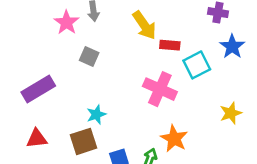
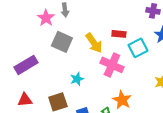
yellow arrow: (144, 25) -> (94, 43), moved
gray square: (89, 56) -> (62, 42), size x1.5
cyan star: (96, 114) -> (77, 79), moved

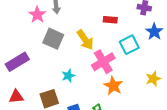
red rectangle: (119, 34) -> (110, 20), moved
pink cross: (112, 65) -> (103, 62), turned 35
orange star: (122, 100) -> (113, 86), moved

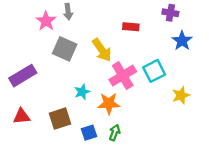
cyan square: (129, 45) -> (154, 71), moved
orange star: (113, 86) -> (109, 103), moved, turned -30

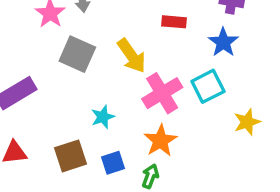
blue star: (182, 41) -> (223, 42), moved
orange star: (109, 103) -> (160, 141), moved, turned -30
blue square: (89, 133) -> (113, 163), moved

